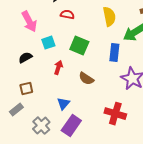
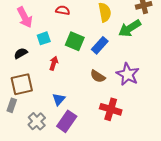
blue rectangle: (114, 53) -> (100, 45), moved, turned 36
brown semicircle: (86, 79) -> (98, 76), moved
brown square: (26, 89) -> (22, 84), size x1.6
gray rectangle: (16, 110) -> (12, 105), turned -32

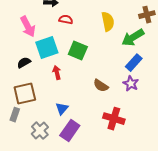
cyan square: (44, 38) -> (47, 48), size x1.6
blue rectangle: (100, 45) -> (134, 63), moved
red arrow: (54, 63) -> (57, 73), turned -32
purple star: (128, 74) -> (131, 84), size x0.7

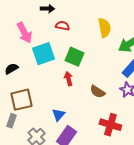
black semicircle: (24, 63) -> (11, 69), moved
red arrow: (57, 73) -> (68, 79), moved

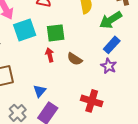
green square: (74, 57) -> (56, 33), turned -30
brown semicircle: (97, 92) -> (75, 59), moved

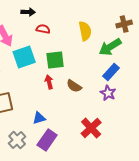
blue triangle: (40, 91) -> (39, 118), turned 32
red cross: (92, 101) -> (91, 128), turned 30

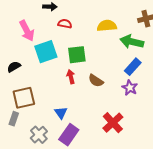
yellow semicircle: (85, 31) -> (107, 26), turned -84
green arrow: (110, 47) -> (132, 42), turned 45
blue triangle: (39, 118) -> (61, 113), turned -48

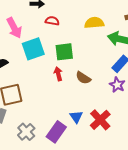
blue triangle: (61, 113) -> (76, 117), moved

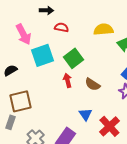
green square: (64, 52) -> (73, 58), turned -30
blue triangle: (76, 117) -> (85, 114), moved

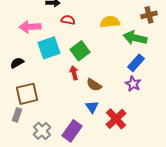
pink arrow: (23, 34) -> (30, 27), turned 115
brown semicircle: (92, 84) -> (94, 85), moved

